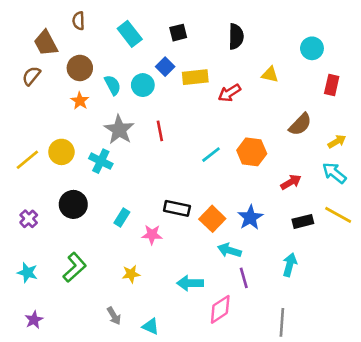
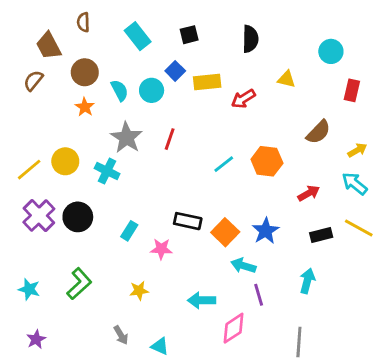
red line: (160, 131) -> (170, 139), turned 30
purple cross: (29, 219) -> (39, 216), moved, size x1.6

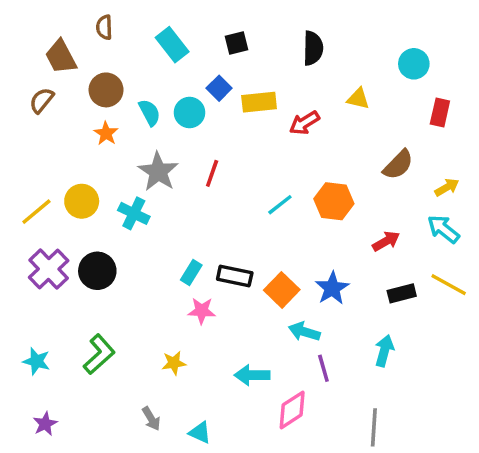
cyan rectangle: (129, 231) -> (191, 273), moved

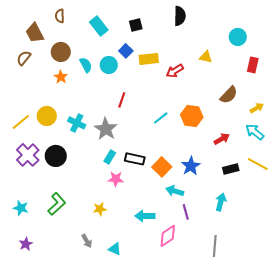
black semicircle: (313, 48) -> (180, 16), moved
gray star: (158, 172) -> (106, 129), moved

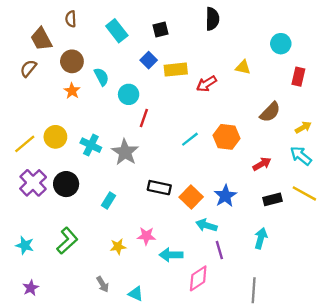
cyan circle: (109, 65) -> (129, 94), moved
cyan rectangle: (110, 157) -> (109, 201), moved
pink star: (116, 179) -> (146, 236), moved

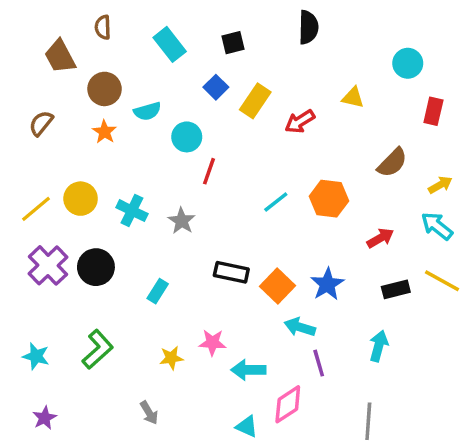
brown semicircle: (28, 68) -> (41, 123), moved
yellow rectangle: (176, 70) -> (255, 101), turned -50
cyan semicircle: (101, 77) -> (147, 111), turned 102
gray star: (125, 152) -> (182, 221), size x0.7
cyan triangle: (136, 294) -> (247, 426), moved

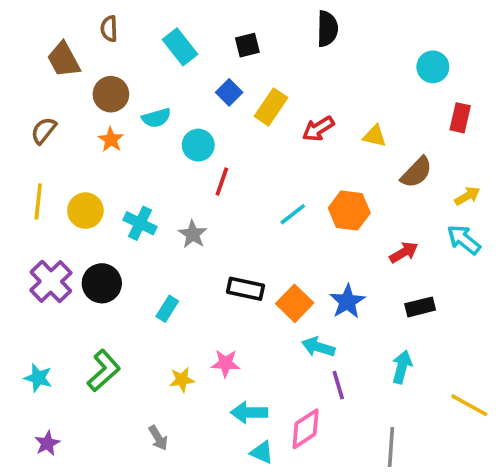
yellow triangle: (353, 98) -> (375, 136), moved
yellow line: (36, 209) -> (38, 201), moved, turned -44
yellow line: (442, 281) -> (469, 405), moved
cyan arrow: (248, 370) -> (249, 412), moved

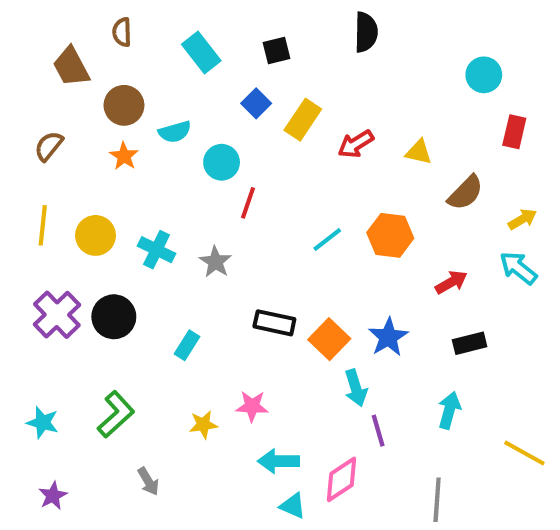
cyan arrow: (318, 347) -> (356, 388), turned -124
gray arrow: (158, 438) -> (148, 481), moved

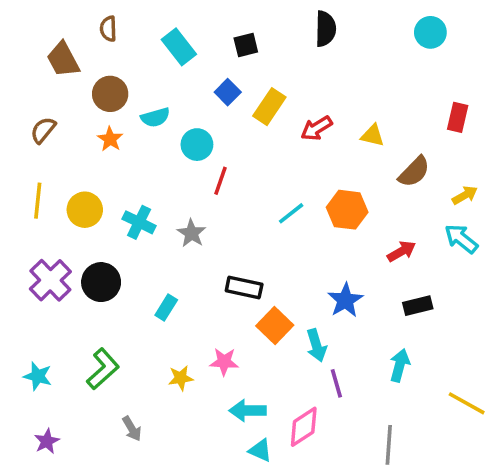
cyan circle: (484, 75) -> (430, 32), moved
orange square: (329, 339) -> (275, 326), moved

